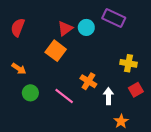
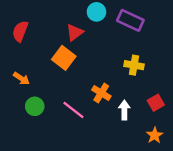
cyan circle: (86, 27) -> (96, 12), moved
yellow cross: (129, 63) -> (134, 65), moved
orange star: (121, 121) -> (155, 135), moved

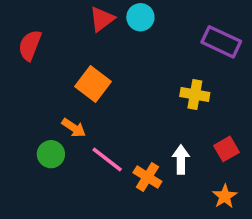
purple rectangle: (130, 20) -> (221, 42), moved
red triangle: (75, 32) -> (102, 19), moved
orange arrow: (21, 78) -> (74, 128), moved
orange cross: (101, 93) -> (147, 177), moved

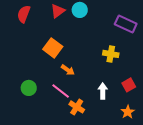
red semicircle: (30, 45) -> (24, 14), moved
orange arrow: (74, 128) -> (68, 70), moved
orange cross: (147, 177) -> (77, 107), moved

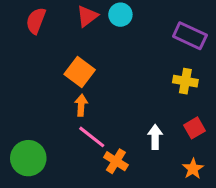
yellow cross: (111, 54) -> (185, 81), moved
orange arrow: (68, 70) -> (81, 105), moved, turned -120
green circle: (29, 88) -> (28, 158), moved, size x1.5

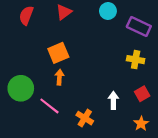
cyan circle: (120, 15) -> (108, 11), moved
orange square: (80, 72) -> (58, 53), turned 30
pink line: (92, 137) -> (49, 106), moved
green circle: (28, 158) -> (21, 88), moved

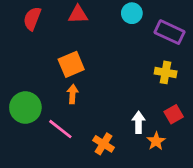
red triangle: (64, 12) -> (78, 15), turned 35
orange star: (141, 124) -> (156, 141), moved

